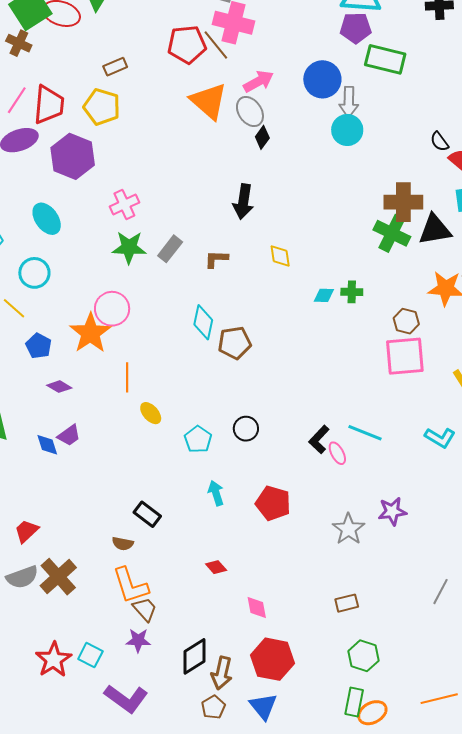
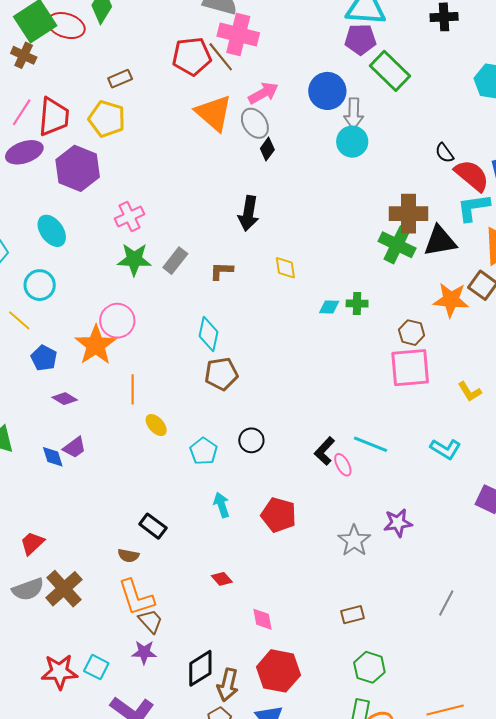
green rectangle: (385, 59) -> (390, 71), turned 30
brown pentagon: (235, 343) -> (221, 374), moved
red star: (54, 660) -> (59, 672), turned 30

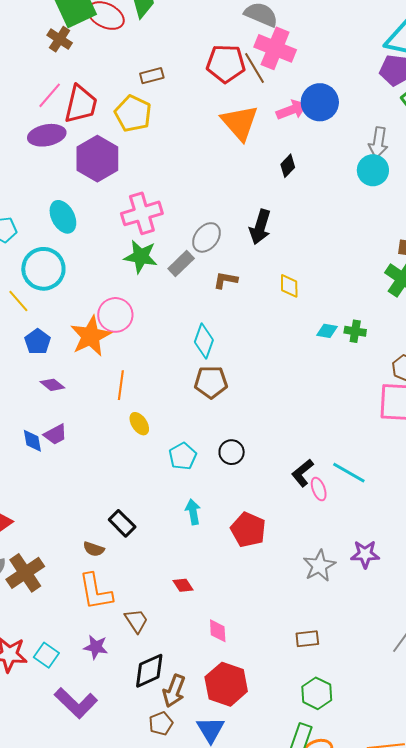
blue circle: (327, 91) -> (320, 102), moved
gray ellipse: (255, 123) -> (206, 237), moved, turned 64
pink cross: (129, 216) -> (142, 213), size x1.4
cyan circle: (40, 285) -> (43, 269), size x1.4
brown trapezoid: (151, 621) -> (136, 621), moved

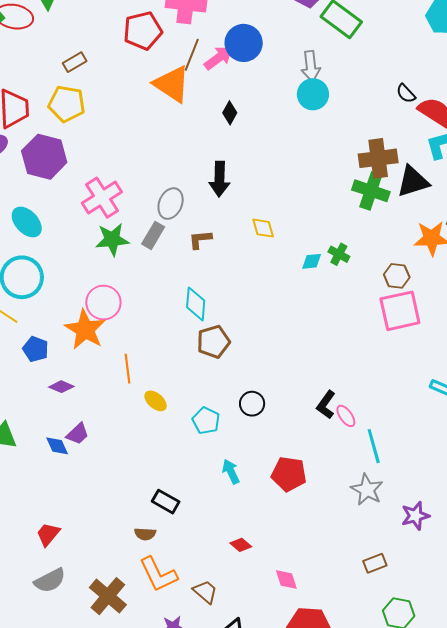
brown line: (254, 68) -> (192, 55), moved, turned 68
green cross: (355, 331) -> (339, 254), turned 35
cyan line: (349, 473) -> (374, 446), moved, turned 60
purple star: (365, 554) -> (415, 516), moved
brown cross: (25, 573) -> (108, 596), moved

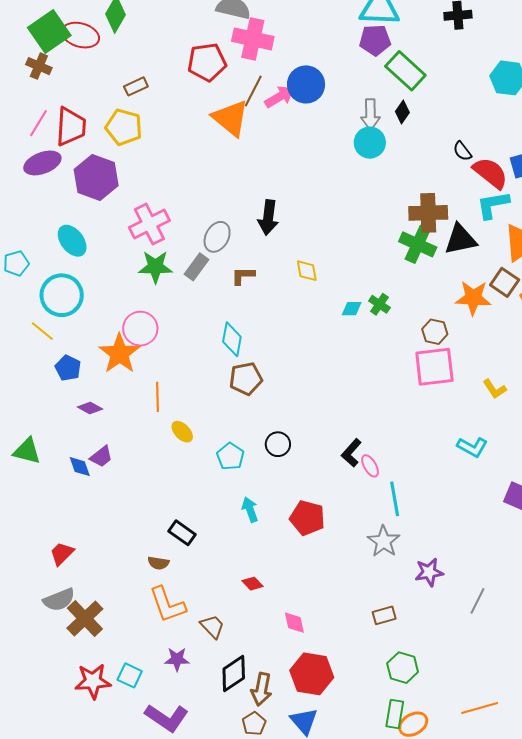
black diamond: (230, 113) -> (402, 112), moved
brown cross: (108, 596) -> (85, 618), moved

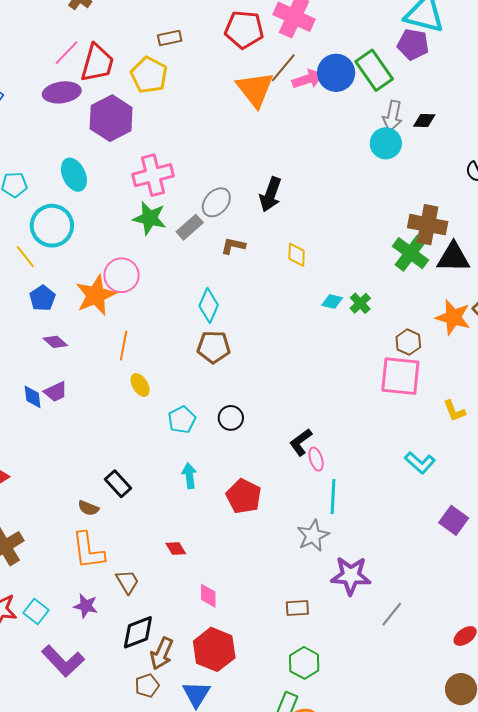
green rectangle: (405, 71) -> (374, 70), moved
black diamond: (402, 112) -> (424, 121), turned 45
purple star: (429, 572) -> (351, 576), size x1.4

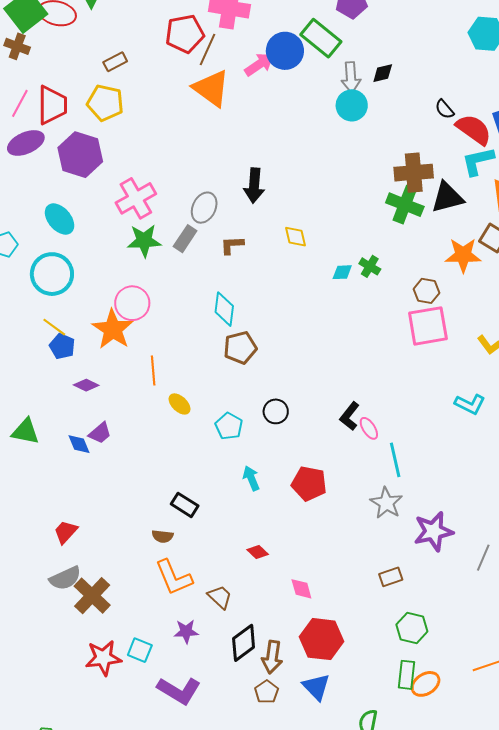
brown line: (283, 68) -> (207, 49), moved
yellow line: (25, 257) -> (54, 327), moved

